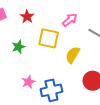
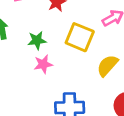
pink star: (28, 82) -> (43, 64), moved

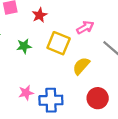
pink star: (43, 64) -> (26, 93), moved

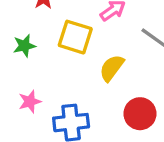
pink star: (26, 93) -> (30, 102), moved

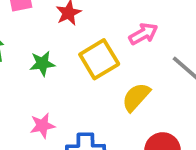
yellow square: (75, 37) -> (99, 59), turned 36

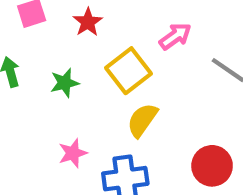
yellow semicircle: (136, 97) -> (142, 120), moved

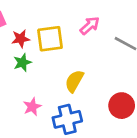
red star: (88, 22) -> (21, 39), moved, turned 30
yellow square: (129, 71) -> (50, 39), moved, turned 36

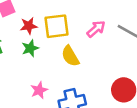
pink arrow: (90, 26) -> (96, 29), moved
yellow semicircle: (74, 81) -> (70, 56), moved, turned -60

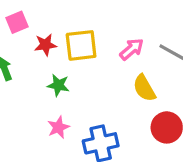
green star: (30, 48) -> (58, 85), moved, turned 30
yellow semicircle: (70, 56) -> (144, 88), moved

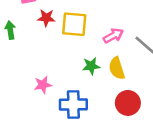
green star: (58, 85) -> (91, 66), moved, turned -30

